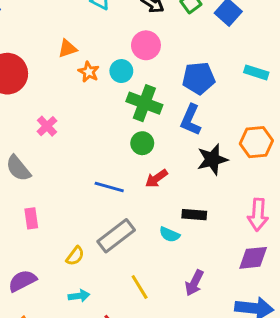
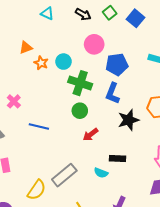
pink circle: (146, 45) -> (94, 44), moved
blue line: (109, 187) -> (39, 126), moved
yellow semicircle: (75, 256) -> (37, 190), size x1.5

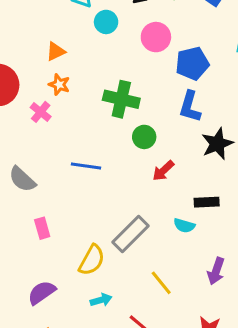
cyan circle: (64, 62) -> (106, 22), moved
orange star: (41, 63) -> (59, 85), moved
green cross: (80, 83) -> (121, 99), moved
pink cross: (14, 101) -> (41, 112), moved

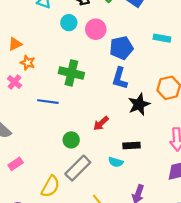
cyan circle: (106, 22) -> (69, 23), moved
orange triangle: (56, 51) -> (15, 44), moved
green circle: (144, 137) -> (71, 140), moved
blue line: (86, 166) -> (48, 102), moved
pink rectangle: (42, 228) -> (16, 164), turned 72

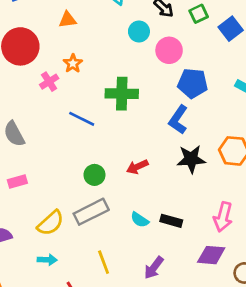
orange triangle: (15, 44) -> (68, 20), moved
green cross: (71, 73) -> (122, 94), turned -30
black rectangle: (131, 146) -> (171, 221), moved

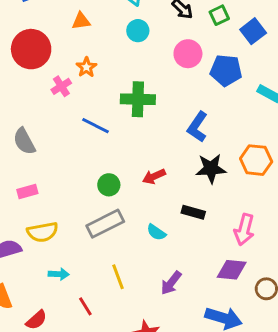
cyan circle: (139, 32) -> (138, 31), moved
blue pentagon: (193, 83) -> (226, 70), moved
black rectangle: (171, 221) -> (193, 212), moved
yellow semicircle: (51, 223) -> (42, 232), moved, turned 32

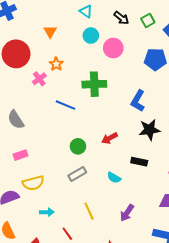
orange triangle: (81, 21) -> (50, 32), turned -48
pink circle: (188, 54) -> (113, 48), moved
gray rectangle: (105, 224) -> (77, 174), size x0.7

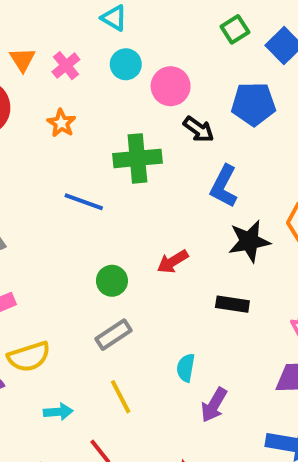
black arrow: (121, 18) -> (199, 129), moved
orange triangle: (50, 32) -> (22, 60), moved
pink cross: (39, 79) -> (66, 66), moved
cyan semicircle: (114, 178) -> (186, 368), moved, turned 72
yellow line: (89, 211) -> (121, 397), moved

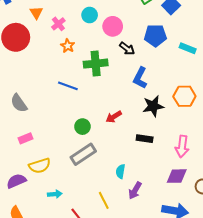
pink cross: (66, 66) -> (58, 24), moved
orange star: (61, 123) -> (68, 46), moved
gray rectangle: (113, 335) -> (83, 154), size x1.4
yellow line: (121, 397) -> (104, 200), moved

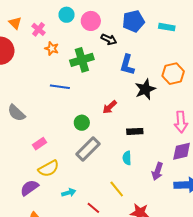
pink rectangle: (25, 138) -> (40, 144), moved
black rectangle: (145, 139) -> (135, 131), moved
purple arrow: (135, 191) -> (157, 171), moved

